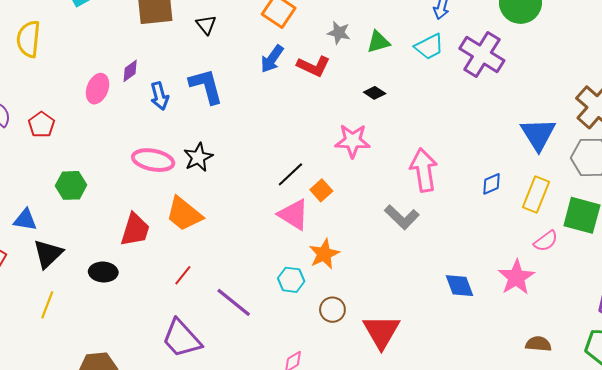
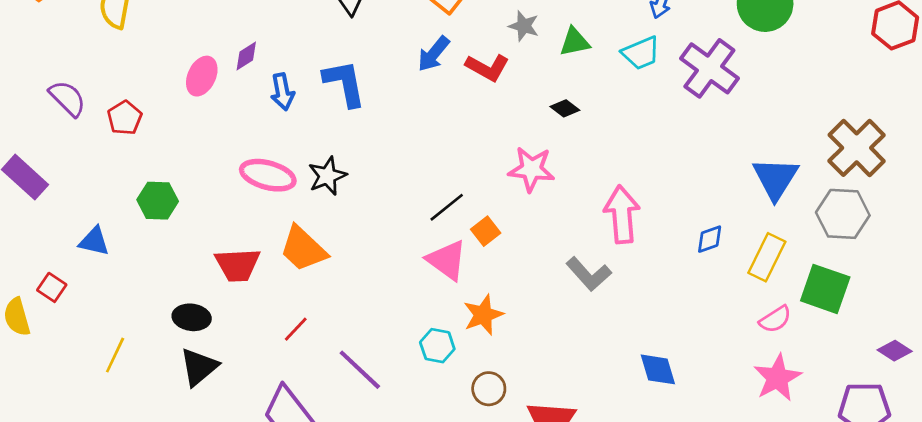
red trapezoid: (135, 230) -> (238, 265), turned 66
black triangle: (48, 254) -> (199, 367), moved
pink star: (516, 277) -> (777, 378), moved

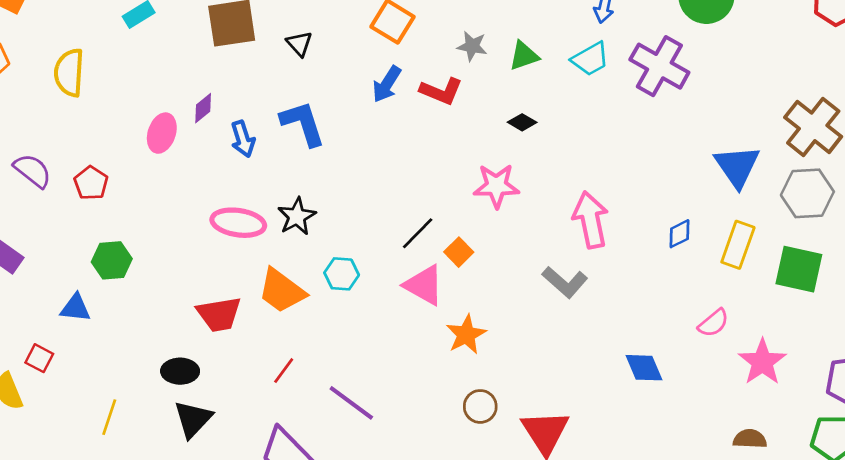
green hexagon: (158, 201) -> (112, 260), moved
pink semicircle: (775, 319) -> (713, 323), moved
cyan hexagon: (437, 346) -> (342, 274), moved

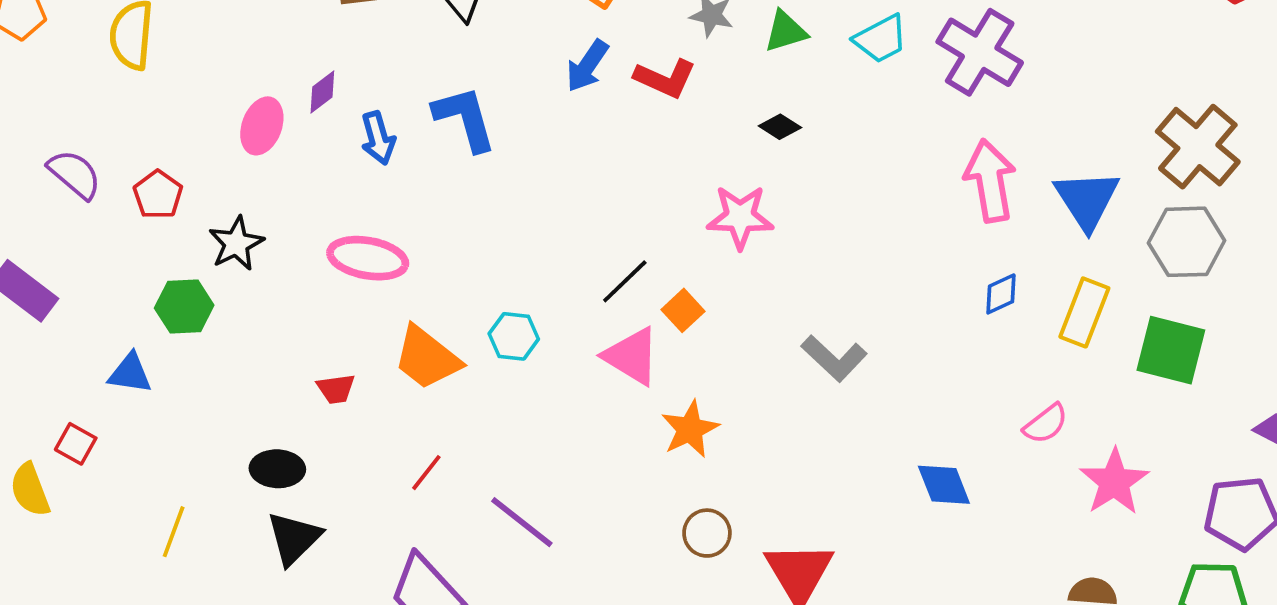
black star: (297, 216) -> (236, 244), moved
pink arrow: (591, 220) -> (990, 181), moved
red trapezoid: (219, 314) -> (336, 389), size x0.6

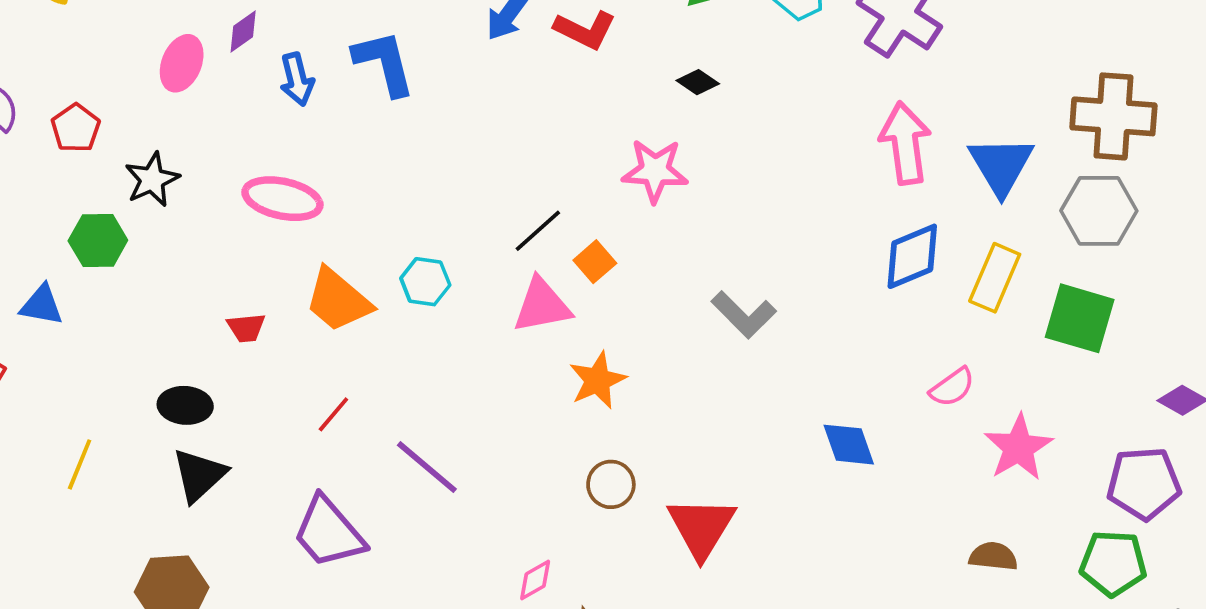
brown cross: (1198, 147) -> (1113, 116), turned -38
blue diamond: (1001, 294) -> (912, 256), size x1.6
pink triangle: (632, 356) -> (542, 306), turned -44

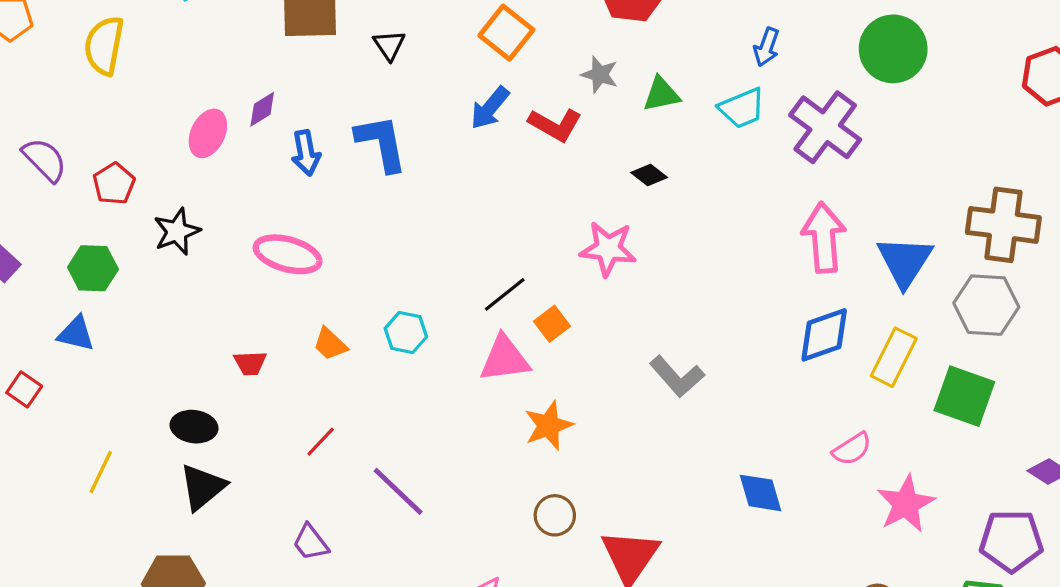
green hexagon: (98, 240) -> (93, 268), moved
orange trapezoid: (338, 300) -> (330, 344), size x0.6
purple trapezoid: (329, 532) -> (311, 542), size x0.6

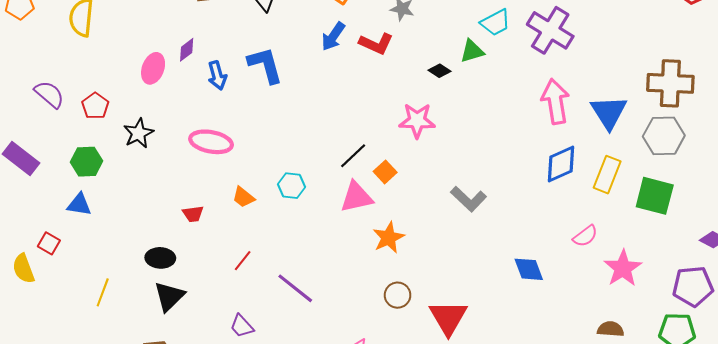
green triangle: (661, 94) -> (472, 51), moved

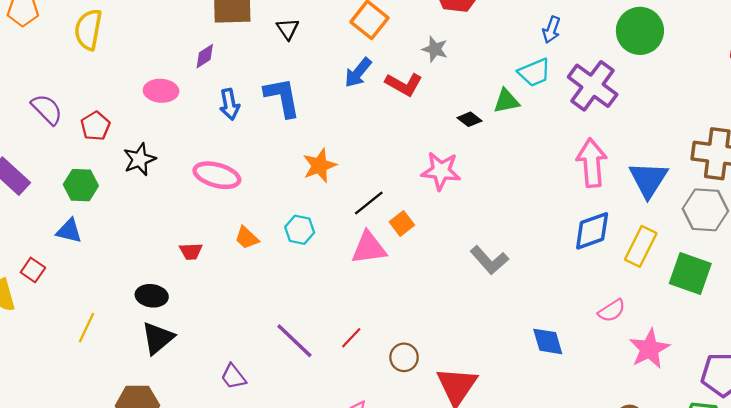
purple diamond: (187, 50) -> (205, 56), moved
pink ellipse: (153, 68) -> (161, 91), turned 68
orange star: (389, 238) -> (320, 165), moved
red line: (243, 261) -> (351, 338), moved

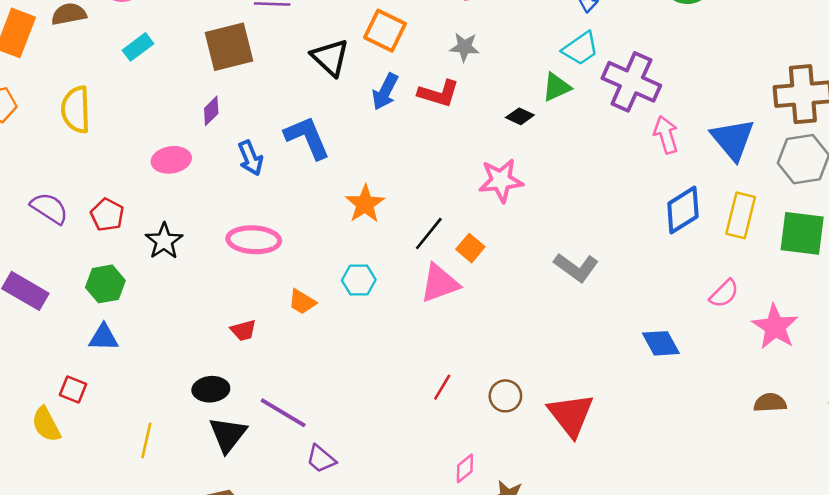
black triangle: (288, 29) -> (330, 57), moved, size x1.5
purple cross: (593, 86) -> (631, 82), moved
pink arrow: (592, 163) -> (666, 135), size x0.7
purple line: (294, 341) -> (283, 413), moved

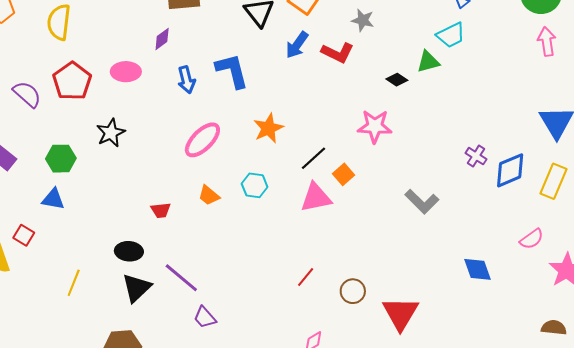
purple cross: (631, 82) -> (476, 156), moved, size x0.5
pink arrow: (666, 135) -> (547, 41), moved
red pentagon: (107, 215) -> (72, 81), moved, size x1.5
pink ellipse: (254, 240) -> (202, 140), moved, turned -57

